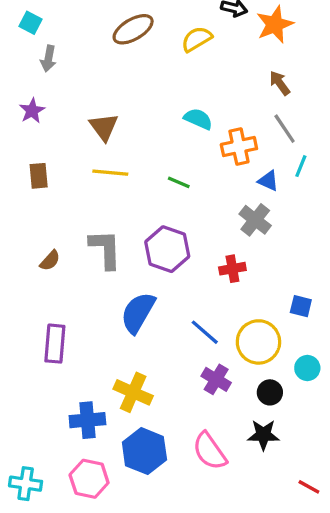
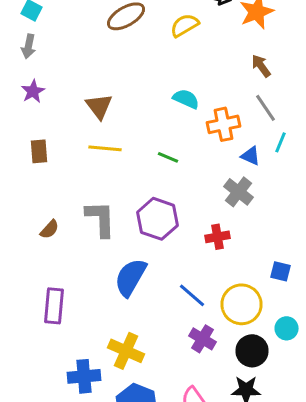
gray arrow: (48, 59) -> (28, 46), moved
black circle: (270, 392) -> (252, 351), size x1.4

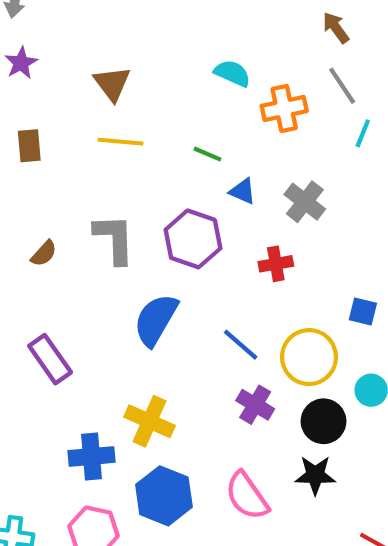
blue triangle: (250, 156) -> (243, 191), moved
purple rectangle: (54, 306) -> (50, 359), turned -40

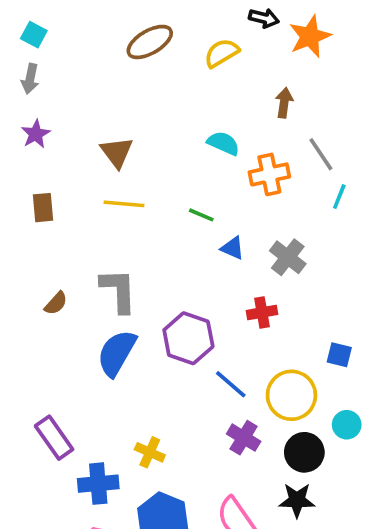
brown arrow: (336, 28) -> (284, 103), moved, turned 44
purple hexagon: (193, 239) -> (188, 338), moved
blue semicircle: (156, 320) -> (117, 353), moved
purple rectangle: (50, 359) -> (54, 438), moved
yellow cross: (149, 421) -> (150, 452), size x0.7

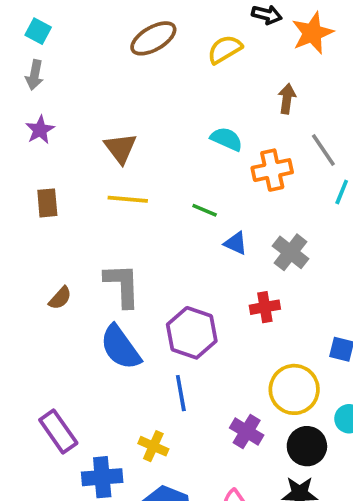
blue semicircle: (117, 353) -> (120, 347), turned -66
blue line: (231, 384) -> (181, 393), moved, turned 39

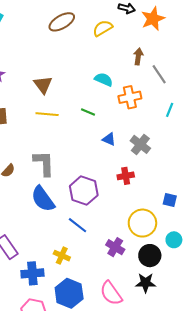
gray line: (323, 150) -> (159, 74), moved
green line: (205, 210) -> (88, 112), moved
blue line: (181, 393) -> (77, 225), turned -42

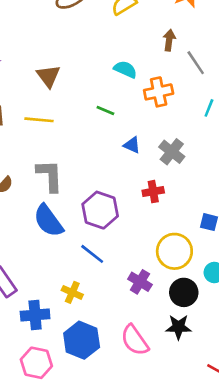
yellow line: (47, 114) -> (39, 120), moved

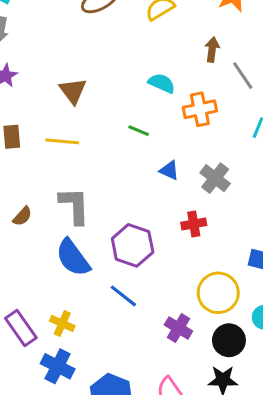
yellow cross: (72, 292) -> (62, 323), moved
blue cross: (35, 315) -> (58, 366), turned 32

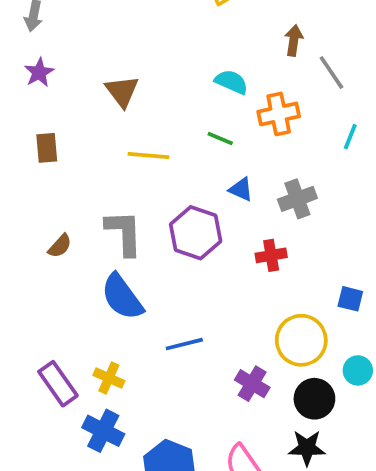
green line: (139, 131) -> (220, 138), moved
yellow line: (62, 141) -> (148, 155), moved
gray cross: (215, 178) -> (297, 199), turned 32
purple hexagon: (133, 245) -> (196, 233), moved
blue line: (123, 296) -> (184, 344), turned -52

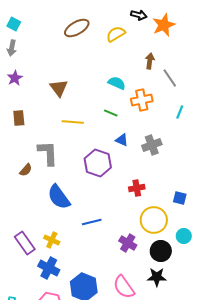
gray L-shape: (124, 233) -> (48, 153), moved
red cross: (271, 255) -> (137, 188), moved

